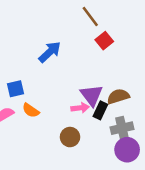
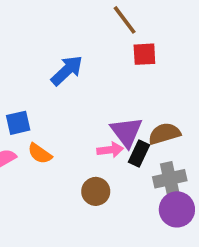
red square: (104, 41) -> (144, 54), turned 36

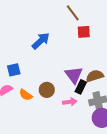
pink arrow: (110, 150) -> (70, 102), moved
orange semicircle: (40, 153) -> (26, 95), moved
brown circle: (96, 191) -> (47, 90), moved

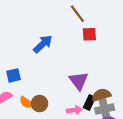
brown semicircle: (95, 76) -> (101, 95), moved
black rectangle: (81, 87) -> (89, 102), moved
brown circle: (47, 90) -> (40, 104), moved

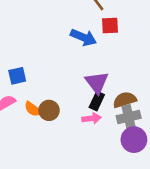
blue arrow: (43, 44) -> (84, 37), moved, turned 66
black rectangle: (89, 102) -> (97, 101), moved

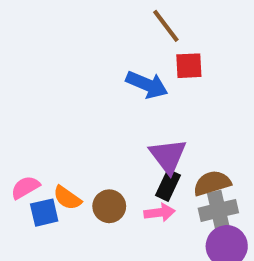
blue square: (17, 76) -> (44, 213), moved
brown circle: (49, 110) -> (109, 206), moved

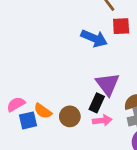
black rectangle: (168, 185) -> (97, 103), moved

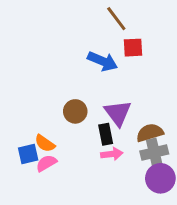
black rectangle: (97, 103) -> (106, 134), turned -36
pink semicircle: (16, 104) -> (46, 163), moved
brown circle: (70, 116) -> (75, 111), moved

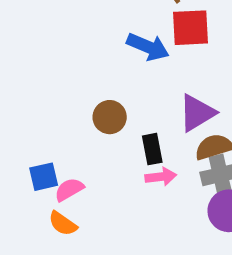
red square: (133, 48) -> (191, 28), size x1.4
purple triangle: (118, 113) -> (197, 113), moved, turned 36
orange semicircle: (45, 143) -> (63, 224), moved

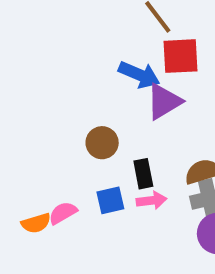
purple triangle: (197, 113) -> (164, 101), moved
blue square: (44, 177) -> (110, 200), moved
orange semicircle: (63, 224) -> (36, 223), moved, turned -52

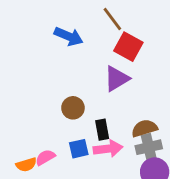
red square: (180, 56) -> (128, 47), turned 32
blue arrow: (139, 75) -> (69, 36), moved
pink arrow: (152, 200) -> (108, 149), size x1.4

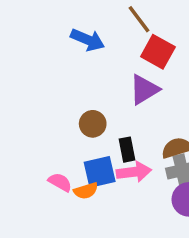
blue square: (79, 149) -> (100, 172), size x1.4
pink semicircle: (45, 157) -> (60, 182), turned 60
orange semicircle: (26, 165) -> (86, 191), moved

